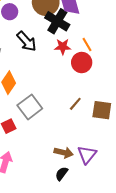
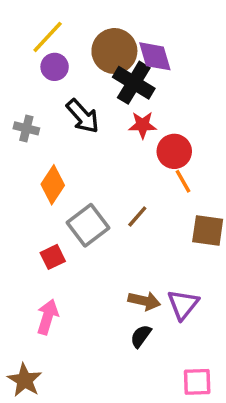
orange line: (87, 45) -> (183, 181), moved
brown line: (75, 104) -> (137, 216), moved

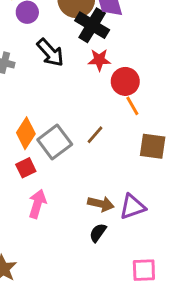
orange diamond: (53, 185) -> (26, 133), moved
purple triangle: (183, 304) -> (132, 207), turned 32
pink arrow: (48, 317) -> (37, 204), moved

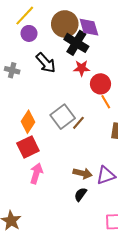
gray square: (55, 142) -> (63, 117), moved
red square: (26, 168) -> (28, 147), size x1.5

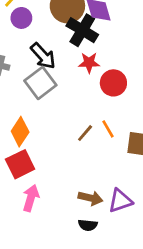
orange line: (106, 102) -> (108, 129), moved
gray square: (63, 117) -> (40, 83), moved
black semicircle: (81, 194) -> (88, 225), turned -120

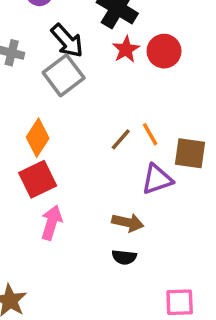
red star: (89, 63) -> (126, 49), turned -30
red circle: (113, 83) -> (164, 51), moved
purple triangle: (120, 201) -> (157, 179), moved

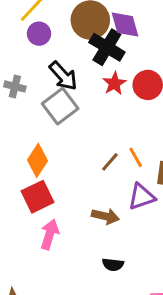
brown arrow: (128, 223) -> (105, 216), moved

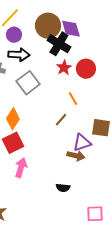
black arrow: (63, 76) -> (19, 55), moved, turned -45
orange line: (136, 157) -> (73, 99), moved
brown arrow: (105, 216) -> (76, 156), moved

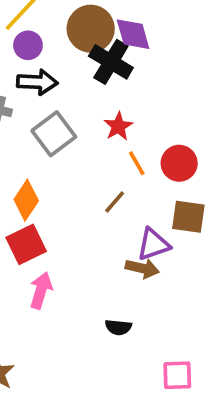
red star: (64, 68) -> (118, 126), moved
red circle: (86, 69) -> (179, 163), moved

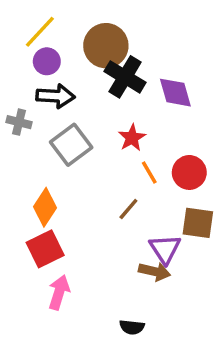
purple diamond: (133, 34) -> (175, 93), moved
purple triangle: (153, 244) -> (165, 249), turned -44

